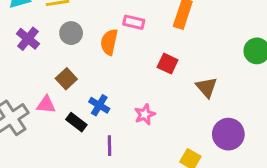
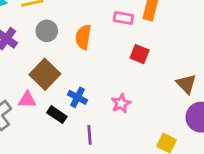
pink rectangle: (134, 22) -> (123, 18), moved
brown square: (66, 79) -> (45, 74), size x1.5
brown triangle: (207, 87) -> (186, 84), moved

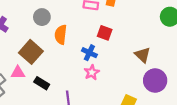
gray circle: (47, 31) -> (42, 17), moved
orange semicircle: (83, 37) -> (61, 35), moved
blue cross: (78, 97) -> (89, 53), moved

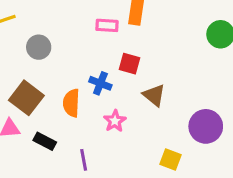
orange semicircle: (61, 35) -> (71, 103), moved
blue cross: (89, 53) -> (100, 83), moved
brown triangle: (142, 55) -> (154, 95), moved

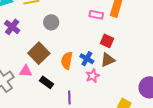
blue cross: (100, 83) -> (87, 59), moved
brown triangle: (154, 95) -> (108, 60), moved, turned 49

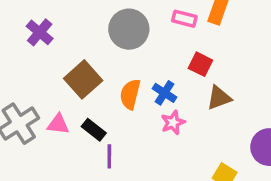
gray circle: (51, 22) -> (129, 29), moved, size x1.5
brown triangle: (108, 60) -> (219, 98), moved
pink triangle: (26, 71) -> (58, 124), moved
purple line: (69, 98) -> (109, 156), moved

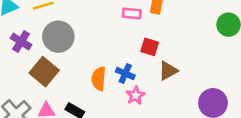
gray circle: (129, 29) -> (58, 37), moved
brown square: (83, 79) -> (44, 72), moved

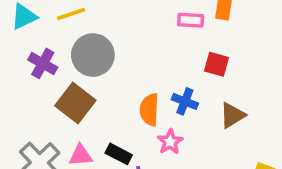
brown triangle: (168, 71) -> (232, 115), moved
pink star: (135, 95) -> (170, 142), moved

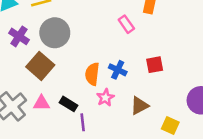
pink rectangle: (191, 20) -> (126, 24), moved, turned 48
red square: (217, 64) -> (155, 65), moved, turned -30
brown triangle: (232, 115) -> (139, 106), moved

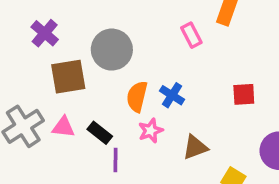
gray circle: (55, 33) -> (112, 50), moved
red square: (155, 65) -> (244, 94), moved
brown square: (40, 66) -> (68, 77), turned 32

